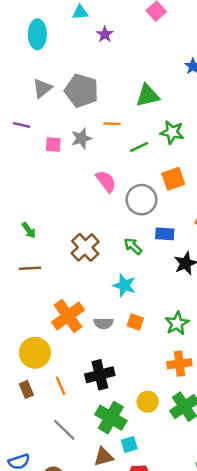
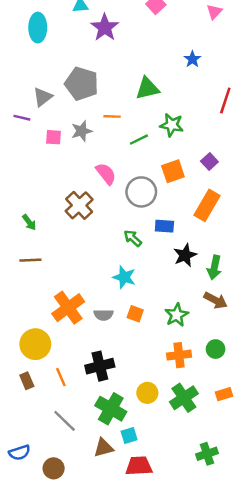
purple star: (105, 34) -> (105, 28), size x1.6
gray triangle: (42, 88) -> (43, 97), moved
brown cross: (85, 247) -> (79, 205), moved

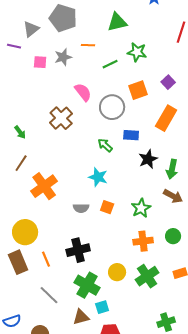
brown line: (30, 260) -> (21, 163), turned -54
orange cross: (68, 308) -> (44, 186), moved
brown rectangle: (27, 381) -> (18, 262), size x1.6

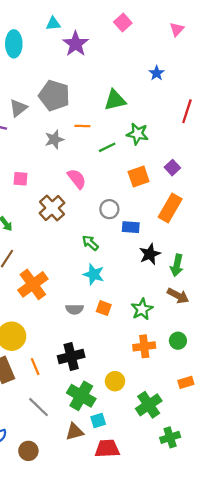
pink square: (40, 62) -> (21, 179), moved
gray circle: (112, 107) -> (109, 209), moved, size x0.7
green arrow: (105, 145) -> (90, 243), moved
green cross: (147, 276) -> (149, 405), moved

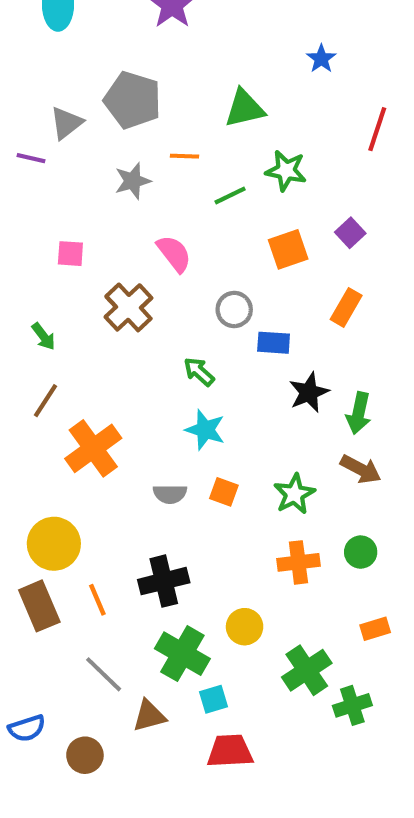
orange rectangle: (170, 208) -> (346, 307), size x0.7
brown triangle: (75, 432) -> (149, 716), moved
green cross: (170, 437) -> (352, 705), moved

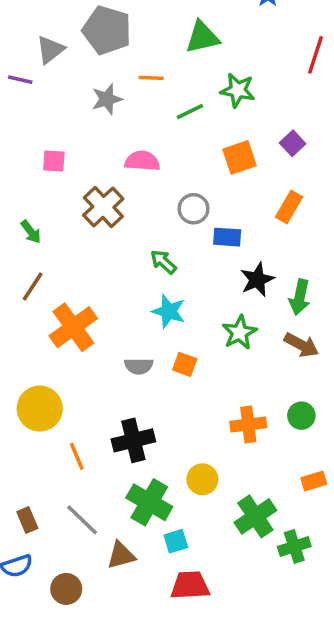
pink semicircle: (174, 254) -> (142, 161), turned -48
green star: (294, 494) -> (239, 333), moved
brown rectangle: (39, 606) -> (27, 520), moved, size x0.6

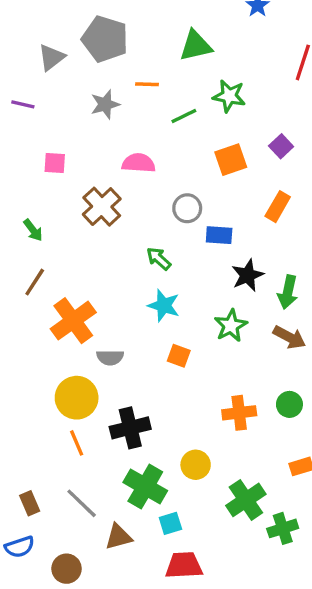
purple line: (20, 80) -> (23, 104), moved
gray semicircle: (139, 366) -> (110, 357), moved
yellow circle: (40, 409) -> (77, 398), moved

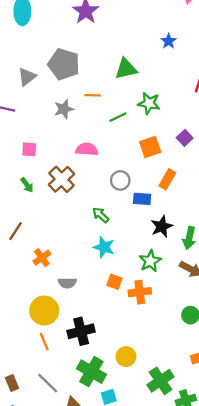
orange rectangle: (278, 207) -> (167, 179), moved
green arrow: (33, 230) -> (27, 185), moved
orange cross: (73, 321) -> (42, 258), size x0.6
orange cross: (239, 413) -> (140, 292), moved

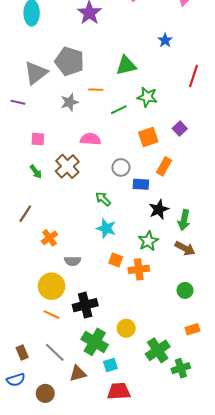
gray triangle: (27, 77) -> (36, 73), size x1.4
orange line: (44, 342) -> (52, 315), turned -42

